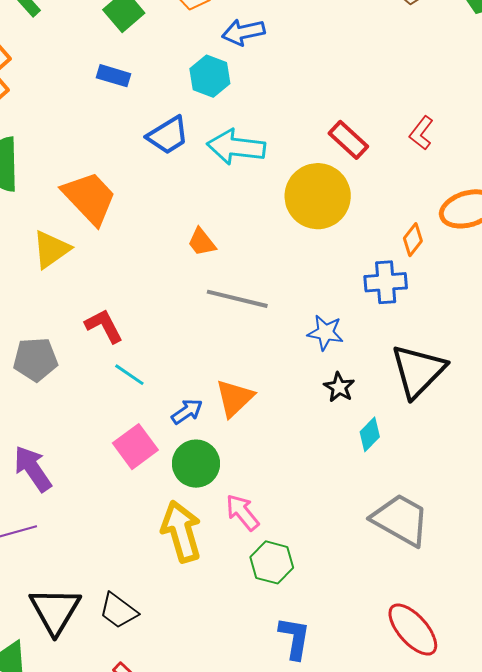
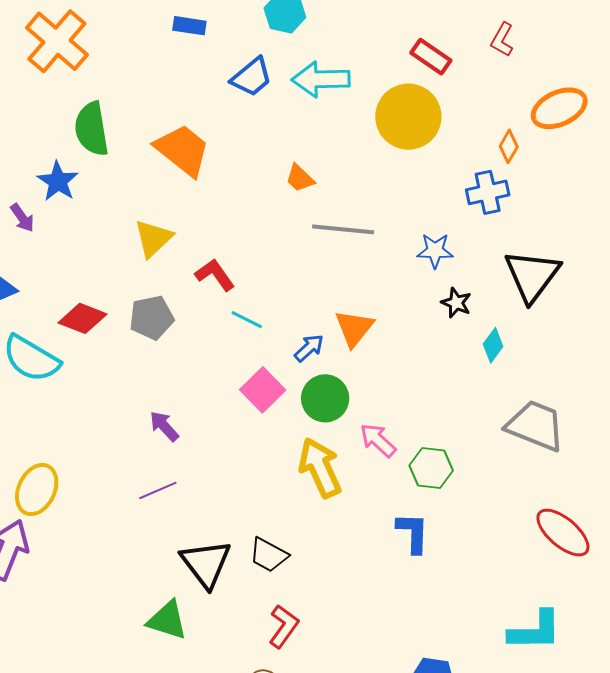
yellow triangle: (51, 249) -> (153, 238), moved
purple arrow: (33, 469) -> (164, 426), size x0.7
green hexagon: (272, 562) -> (431, 468), moved
blue L-shape: (294, 638) -> (413, 533), moved

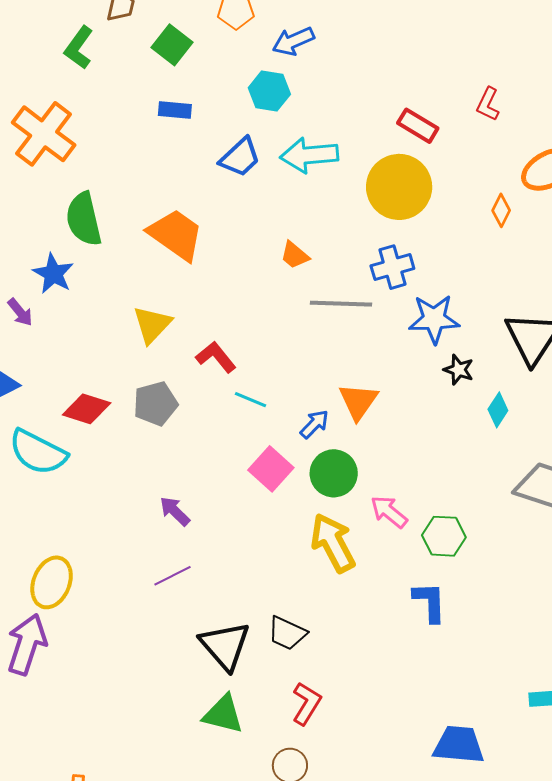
blue cross: (488, 192) -> (392, 267), moved
blue star: (435, 251) -> (434, 319), size x1.4
green triangle: (167, 620) -> (223, 714), moved

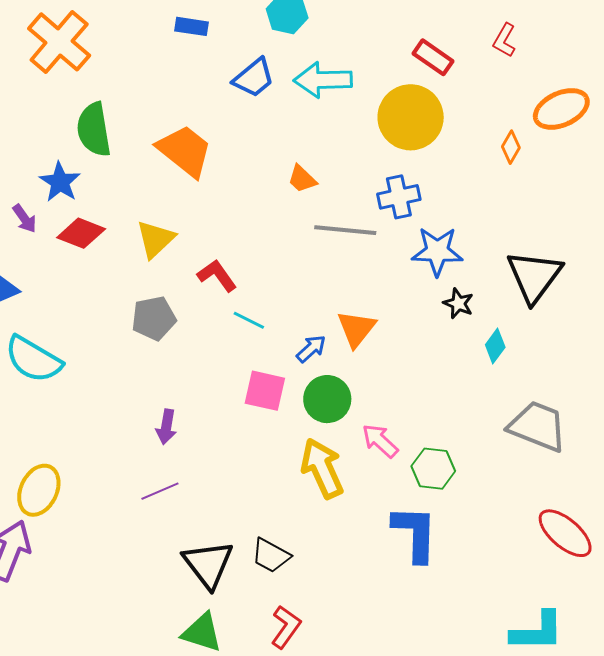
red diamond: (87, 409) -> (81, 233), moved
pink square: (271, 469) -> (265, 391), turned -33
purple arrow: (175, 511) -> (166, 427), turned -128
blue L-shape: (430, 602) -> (415, 533), size x1.4

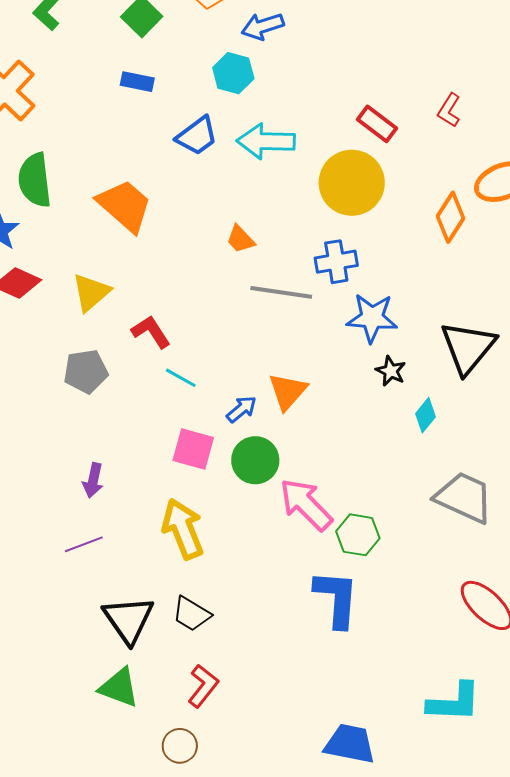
orange diamond: (511, 147) -> (451, 217), size x1.5
pink arrow: (380, 441) -> (306, 505), size x1.5
yellow arrow: (322, 468) -> (183, 529), moved

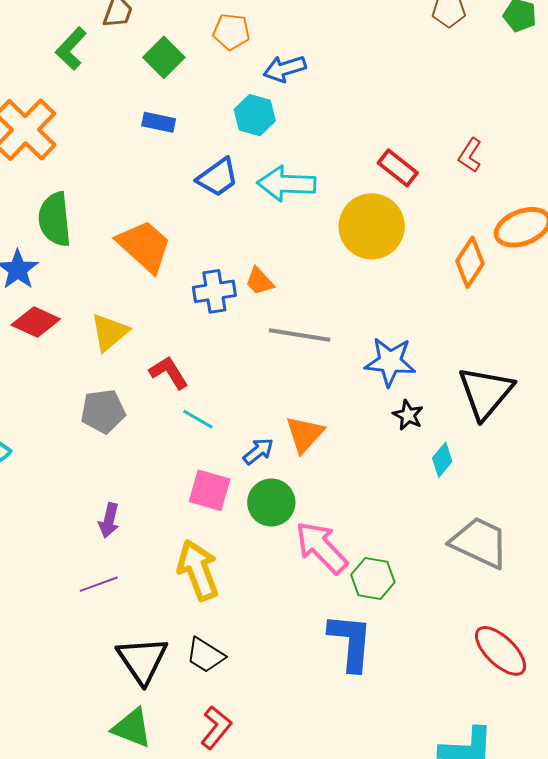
blue cross: (336, 262) -> (214, 291), moved

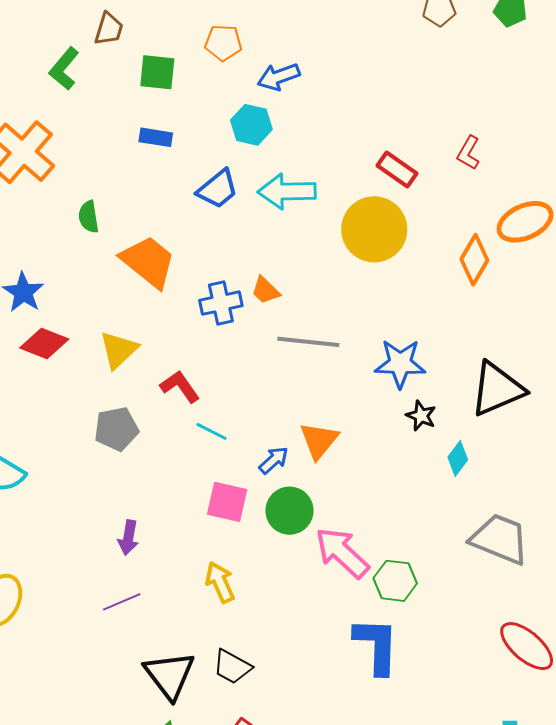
green square: (164, 57) -> (157, 72), turned -36
green semicircle: (55, 219) -> (89, 217), moved, size x0.6
black triangle: (485, 393) -> (497, 389), turned 30
yellow arrow: (198, 570) -> (220, 582), size x0.7

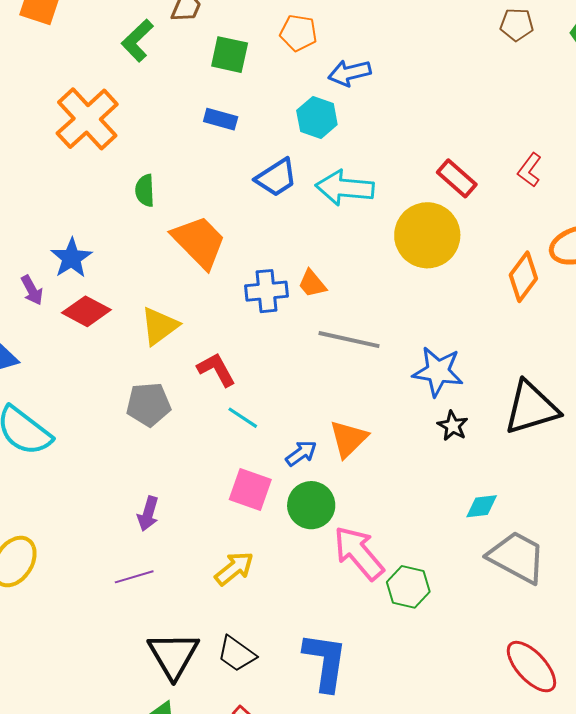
cyan diamond: (458, 458) -> (482, 506), moved, turned 40
yellow arrow: (220, 582) -> (234, 568), turned 69
blue L-shape: (376, 646) -> (325, 662), moved

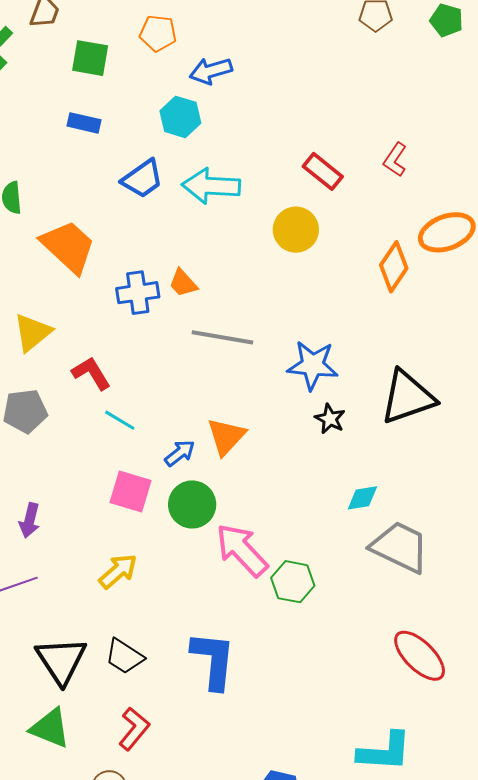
yellow circle: (427, 235) -> (296, 230), size x0.7

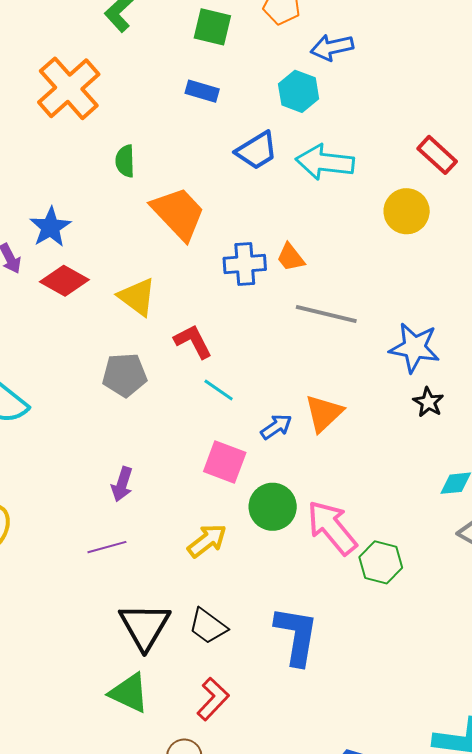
yellow triangle: (32, 332) -> (137, 297), turned -48
green circle: (192, 504) -> (273, 507), moved

